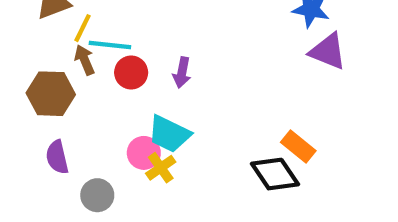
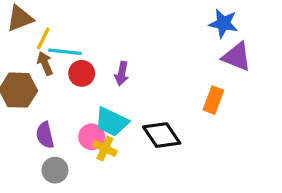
orange rectangle: (298, 147) -> (213, 100), moved, turned 72
purple semicircle: (57, 157) -> (45, 135), moved
yellow cross: (161, 168) -> (105, 148), turned -30
black diamond: (275, 174) -> (162, 135), moved

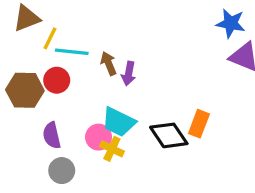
brown arrow: (45, 63) -> (109, 63), moved
red circle: (82, 73) -> (57, 80), moved
orange rectangle: (213, 100) -> (199, 124), moved

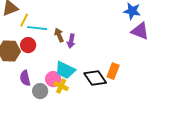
gray circle: (62, 171) -> (40, 91), moved

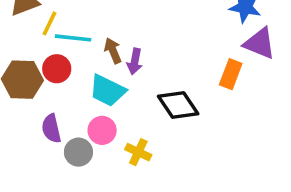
cyan trapezoid: (65, 70) -> (107, 90), moved
orange rectangle: (113, 71) -> (231, 74), moved
black diamond: (95, 78) -> (178, 105), moved
yellow cross: (61, 86) -> (138, 152), moved

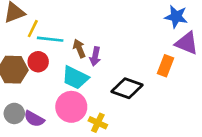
black diamond: (178, 105) -> (127, 88), turned -36
purple semicircle: (51, 129) -> (34, 119), moved, turned -48
pink circle: (102, 130) -> (71, 107), size x1.5
gray circle: (78, 152) -> (14, 113), moved

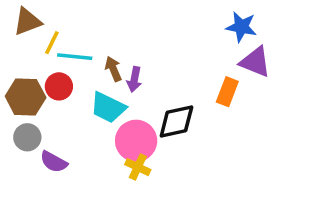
black diamond: (127, 88) -> (176, 121), turned -32
pink circle: (71, 107) -> (136, 141), moved
gray circle: (14, 113) -> (27, 137), moved

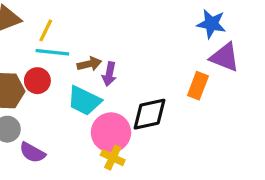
yellow line: (52, 43) -> (46, 30), moved
brown arrow: (113, 69) -> (89, 64), turned 100

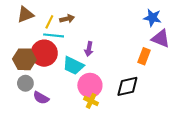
brown arrow: (89, 64) -> (67, 19), moved
red circle: (37, 81) -> (44, 53), size x1.6
black diamond: (149, 114) -> (127, 86), moved

